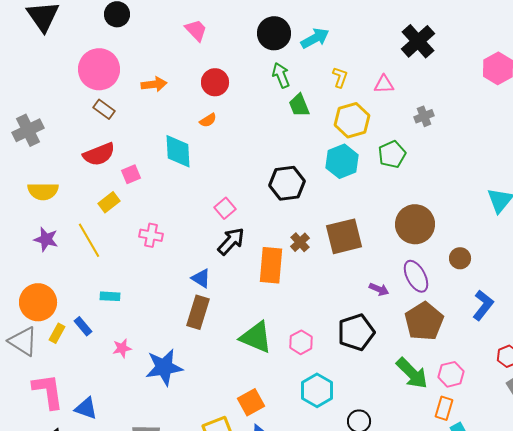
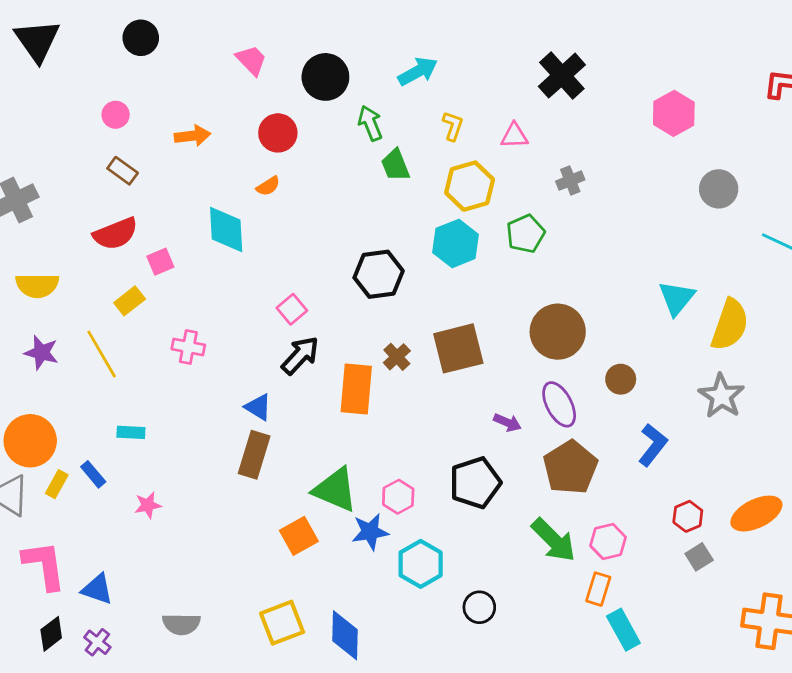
black circle: (274, 33) -> (325, 77), moved
pink circle: (99, 69) -> (116, 115), size x0.5
blue star: (164, 367) -> (370, 532), moved, size x0.7
orange square: (251, 402) -> (299, 536), moved

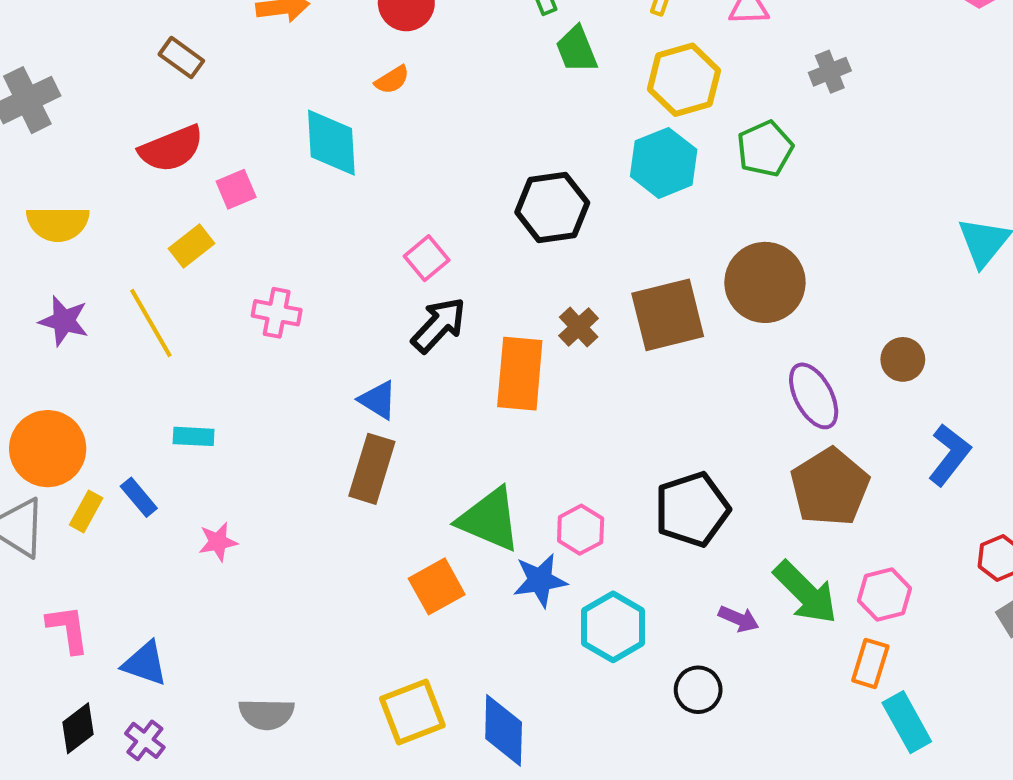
brown circle: (558, 332) -> (765, 282), moved
purple arrow: (507, 423) -> (739, 619), moved
pink L-shape: (44, 565) -> (68, 629), size x0.7

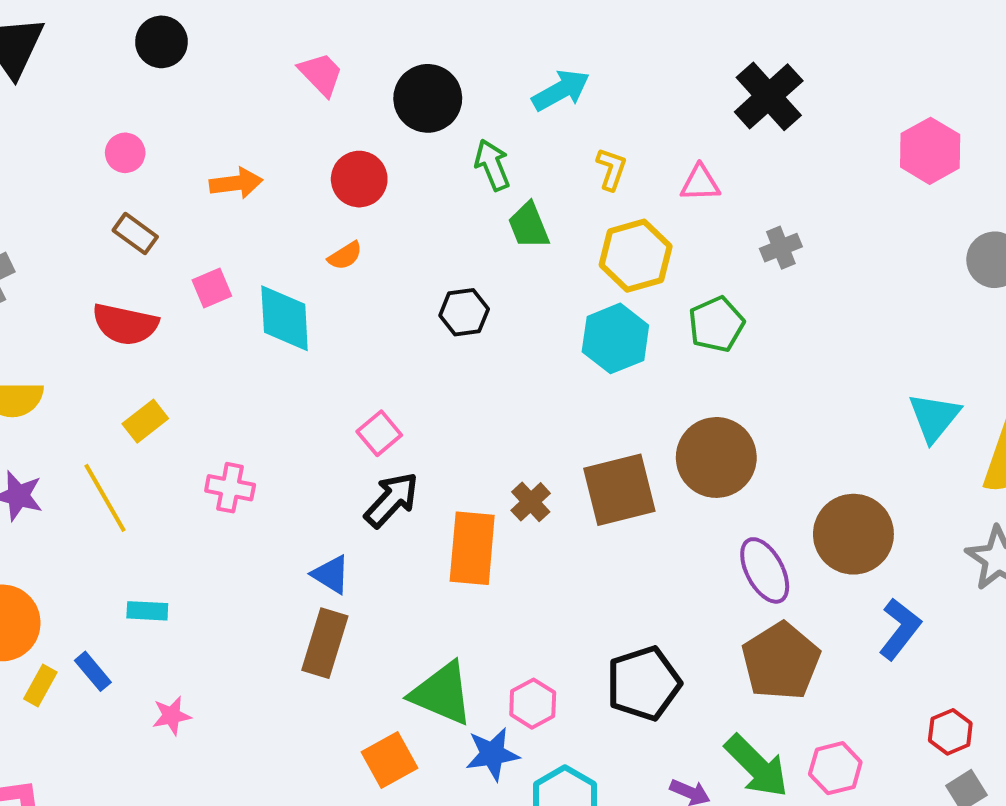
red semicircle: (171, 149) -> (125, 324), turned 34
pink square: (236, 189) -> (212, 288), moved
black hexagon: (552, 207) -> (464, 312), moved, size x0.7
brown circle: (903, 359) -> (853, 534), size x1.8

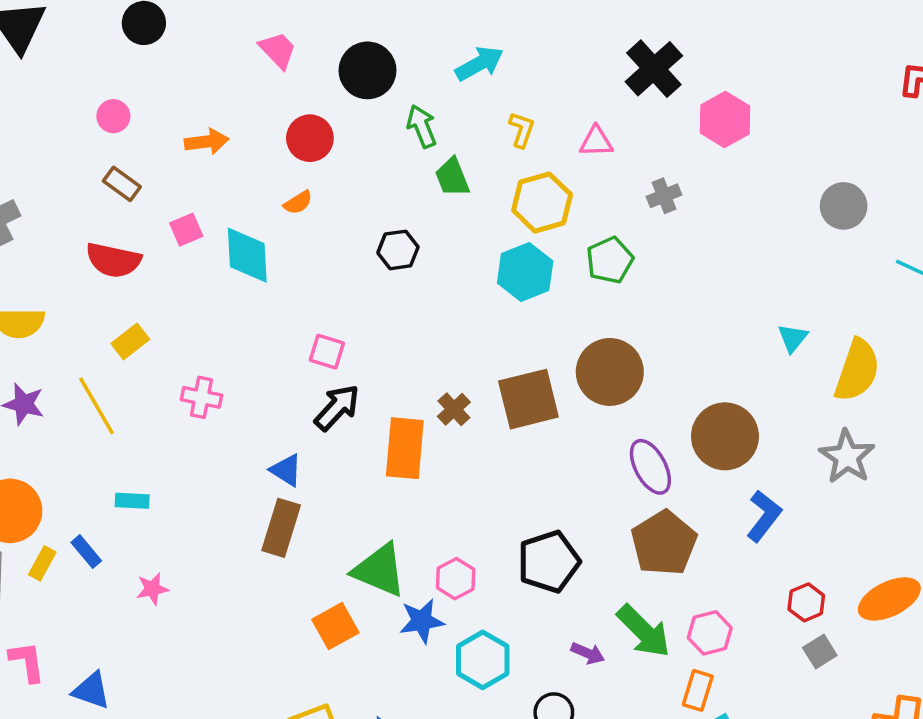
pink hexagon: (930, 151) -> (725, 120), moved
cyan triangle: (934, 417) -> (793, 338), size x0.7
pink square: (379, 433) -> (327, 352), turned -33

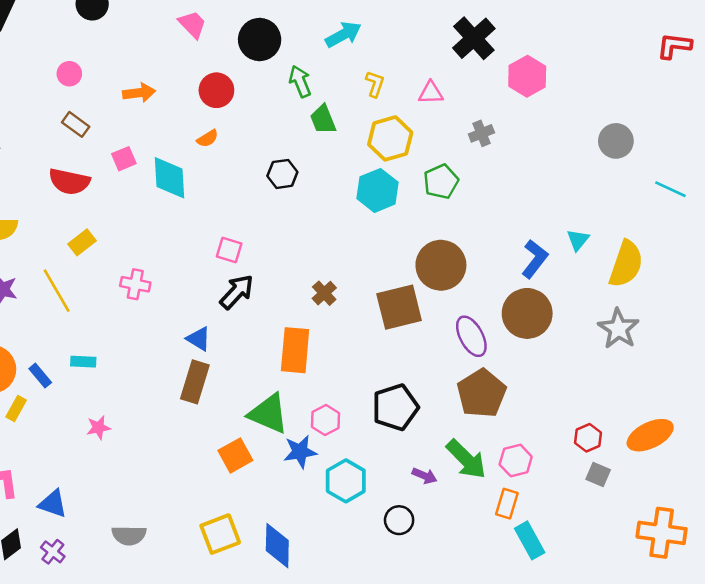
brown square: (528, 399) -> (399, 307), moved
orange rectangle: (405, 448) -> (295, 350), moved
blue L-shape: (764, 516) -> (535, 259), moved
blue rectangle: (86, 552) -> (40, 376), moved
gray square: (820, 651) -> (598, 474), turned -35

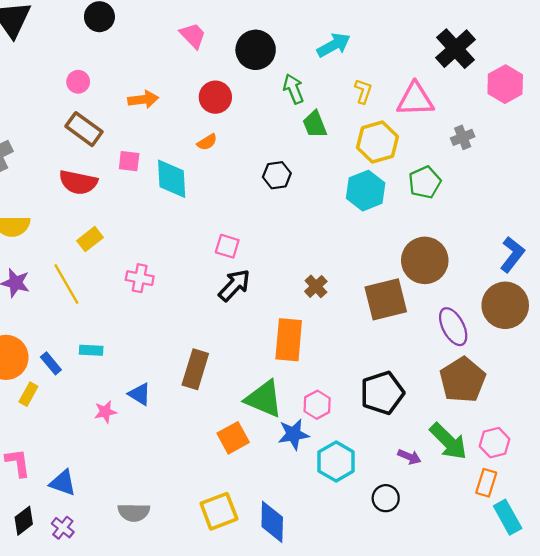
pink triangle: (431, 93) -> (415, 99), size x1.6
brown rectangle: (76, 124) -> (84, 129), size x1.4
pink square: (124, 159) -> (129, 161), turned 30
blue triangle: (199, 339) -> (140, 394), moved

